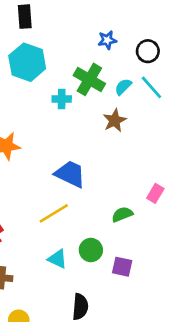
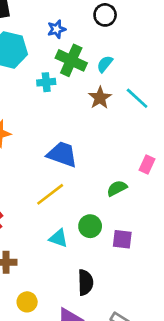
blue star: (107, 40) -> (57, 29), moved
black circle: (148, 51) -> (105, 15), moved
cyan line: (151, 87) -> (137, 98), moved

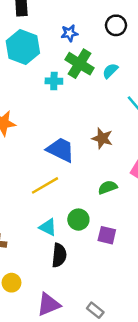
brown star: (100, 98) -> (102, 138), moved, turned -30
black semicircle: (85, 282) -> (59, 255), moved

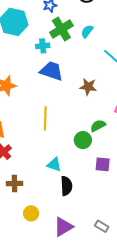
green cross: (80, 64) -> (61, 29), turned 35
blue trapezoid: (61, 150) -> (51, 71), moved
yellow line: (45, 185) -> (45, 118), moved, turned -50
green circle: (78, 220) -> (83, 140), moved

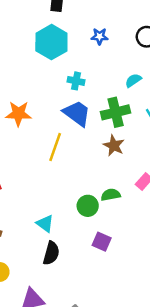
green cross: (61, 29) -> (116, 112), moved
yellow line: (45, 118) -> (55, 147), moved

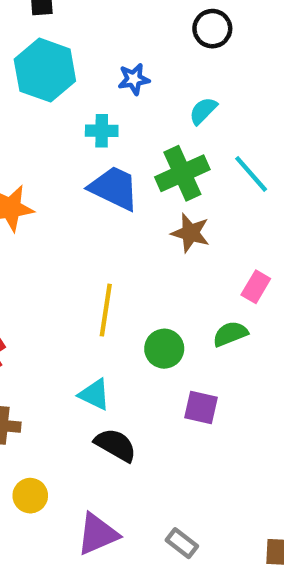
blue star: (100, 36) -> (134, 79), moved
yellow line: (55, 147) -> (106, 310), moved
green semicircle: (111, 195) -> (230, 334), moved
black semicircle: (51, 253) -> (115, 445), turned -65

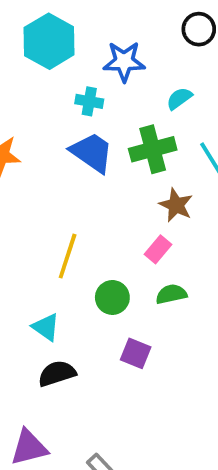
blue star: (134, 79) -> (124, 61), size x1.5
brown star: (190, 233) -> (176, 205), moved
pink rectangle: (256, 287) -> (158, 249), moved
black semicircle: (115, 445) -> (57, 373), turned -57

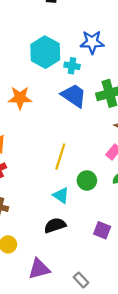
cyan hexagon: (49, 41) -> (45, 52), moved
cyan triangle: (46, 327) -> (61, 195), moved
purple square: (136, 353) -> (102, 230), moved

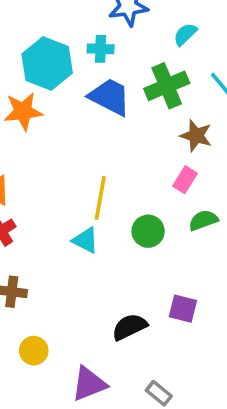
cyan hexagon: (45, 52) -> (47, 64), moved
cyan triangle: (61, 195) -> (85, 240), moved
black semicircle: (55, 225) -> (129, 327), moved

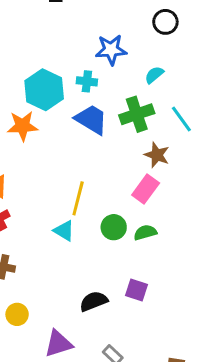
pink rectangle: (185, 180) -> (146, 189), size x1.4
green semicircle: (203, 220) -> (145, 232), moved

